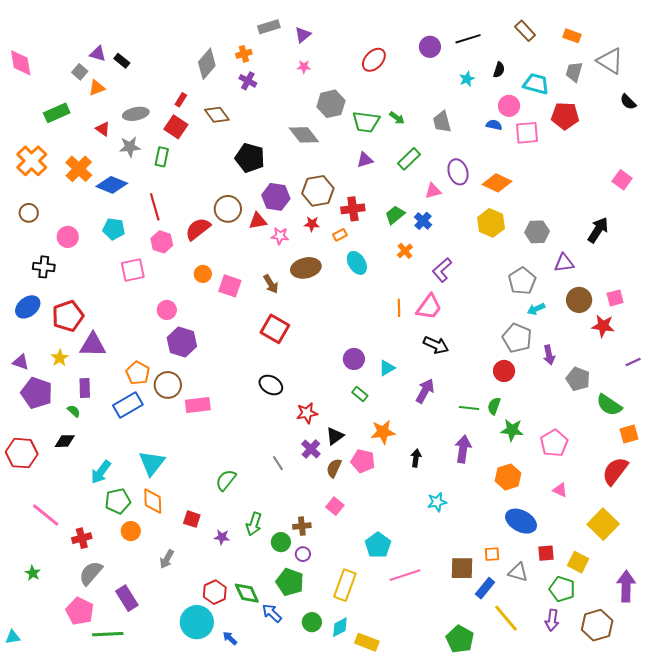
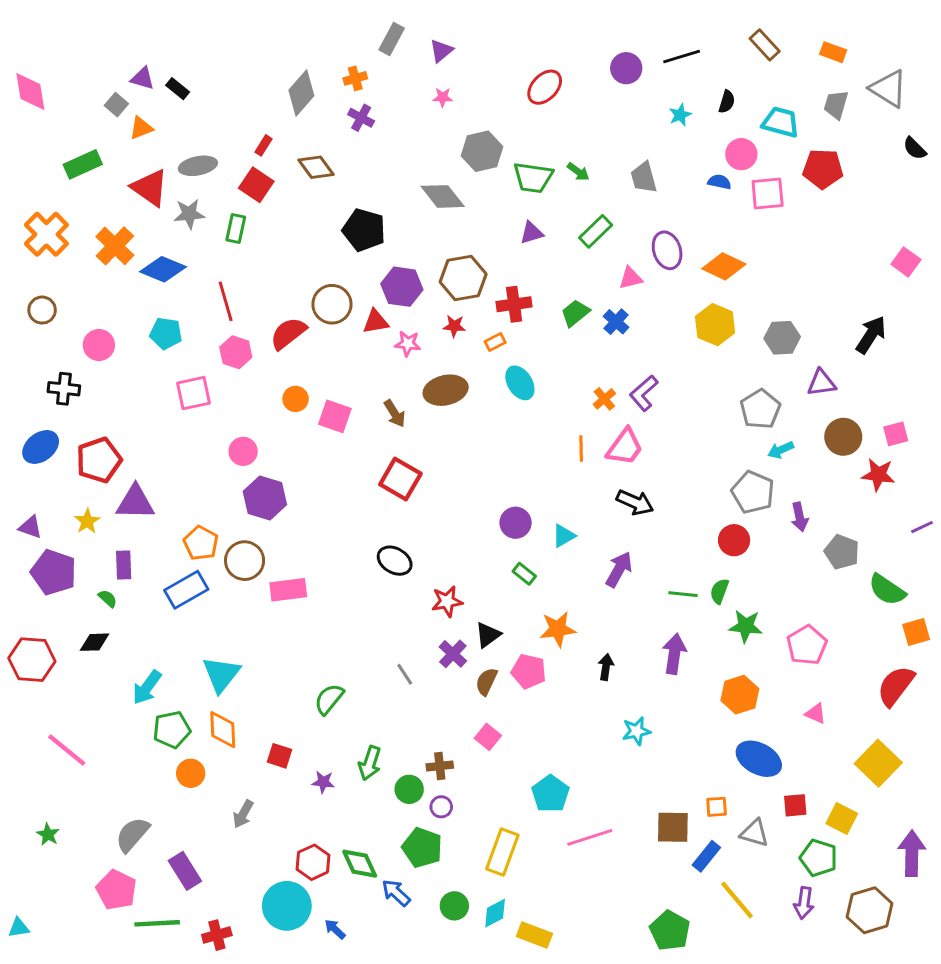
gray rectangle: (269, 27) -> (392, 39), turned -45
red triangle: (103, 129) -> (150, 188), size x1.8
orange cross: (405, 251) -> (604, 399), moved
red cross: (82, 538) -> (217, 935), moved

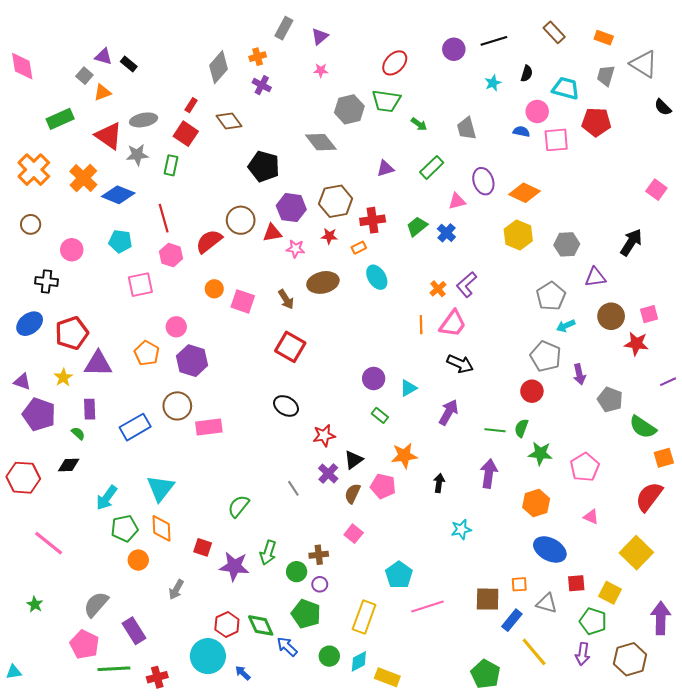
green trapezoid: (533, 177) -> (386, 101), moved
orange pentagon: (201, 543) -> (147, 353), moved
purple star: (323, 782) -> (234, 566), size x1.8

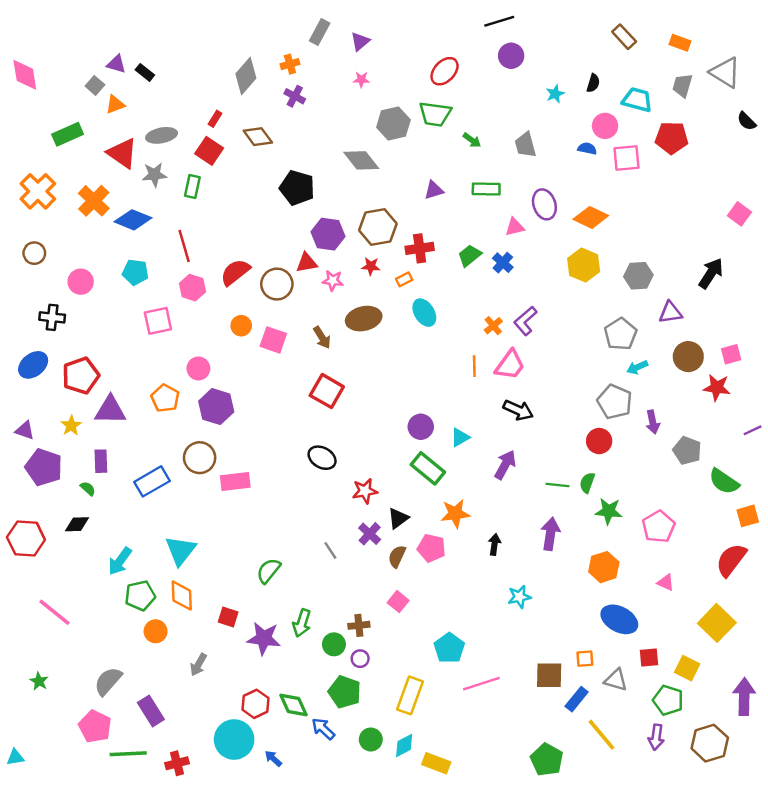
black line: (494, 41) -> (499, 21), moved
green rectangle: (432, 167) -> (486, 189), turned 45
brown circle: (241, 220) -> (277, 284), moved
green rectangle: (380, 415) -> (428, 468), size x1.8

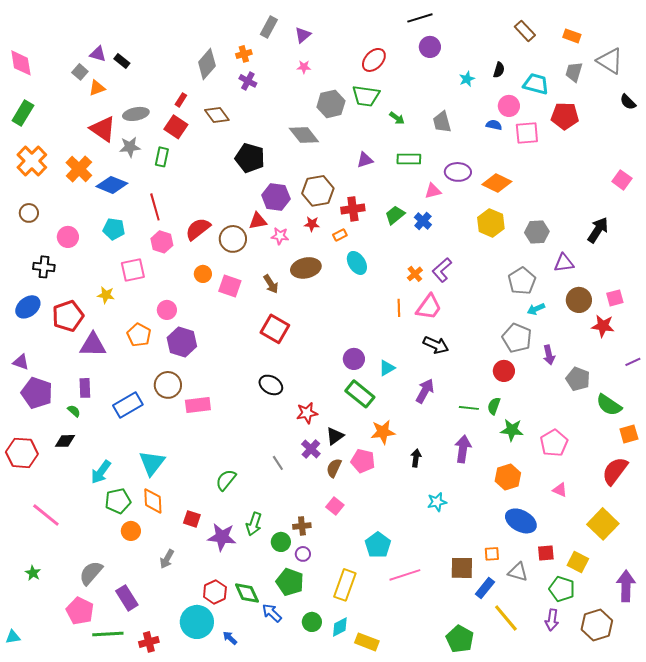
green rectangle: (68, 134) -> (23, 113), moved, turned -35
purple ellipse: (544, 204) -> (458, 172), turned -70
yellow star: (71, 426) -> (106, 295), moved, turned -30

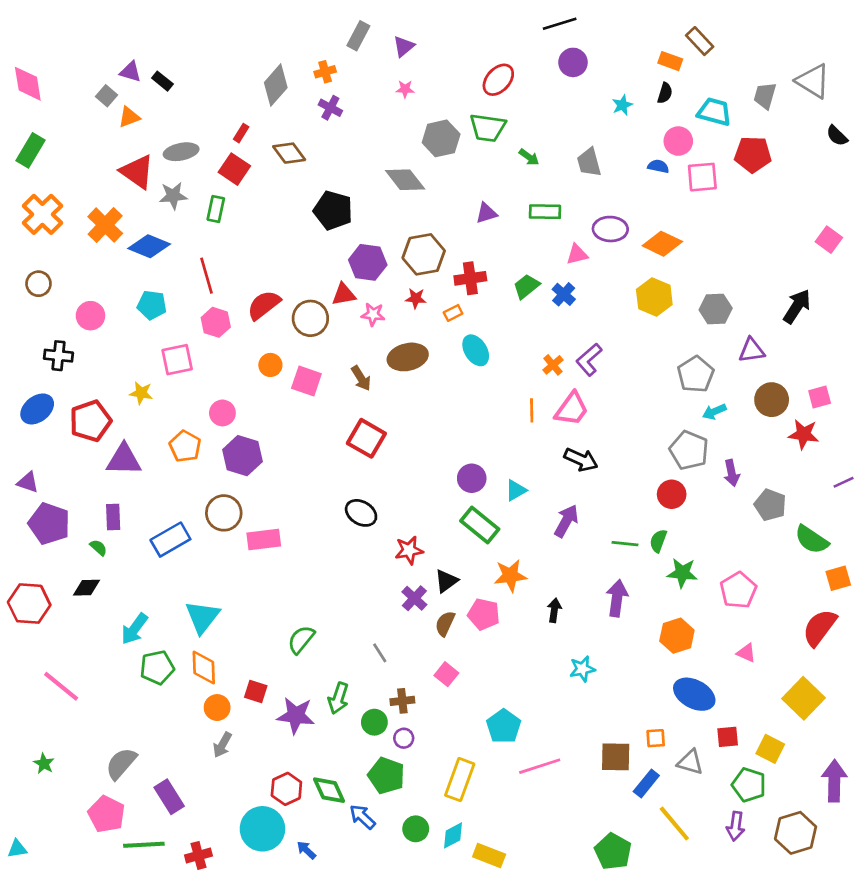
orange rectangle: (572, 36) -> (670, 61), moved
gray line: (278, 463) -> (380, 653), moved
orange circle: (131, 531) -> (217, 708), moved

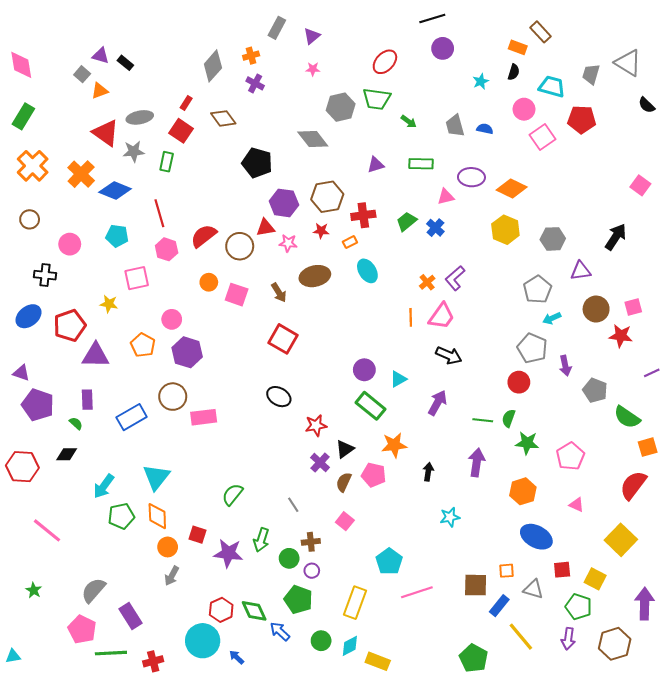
blue semicircle: (658, 166) -> (485, 129), moved
pink square: (702, 177) -> (543, 137), turned -30

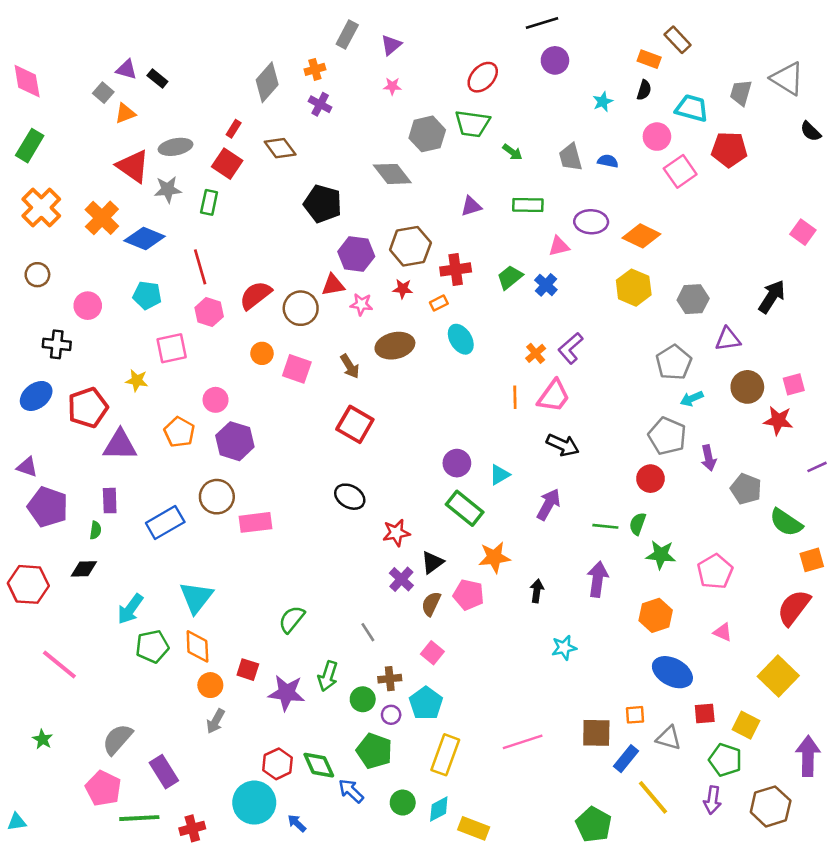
green semicircle: (76, 423) -> (95, 530), turned 56
cyan pentagon: (389, 561) -> (426, 703), moved

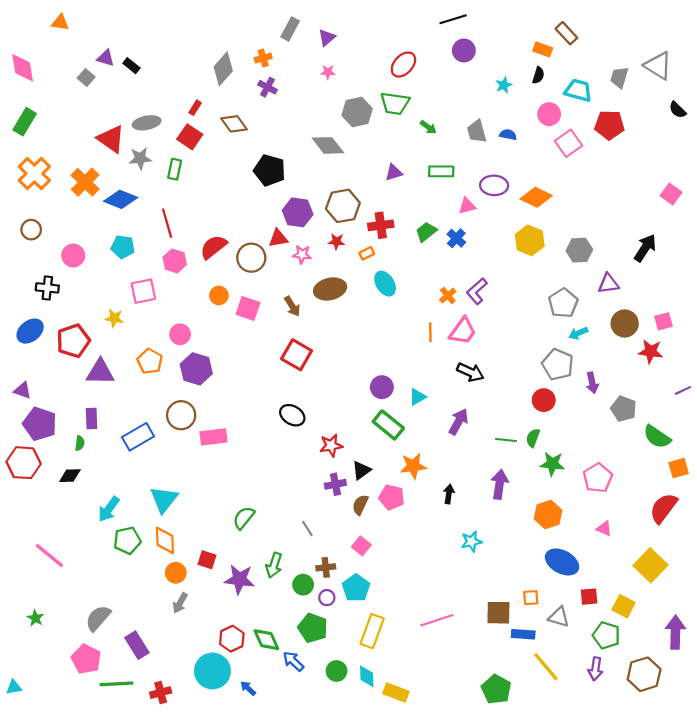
orange triangle: (125, 113) -> (60, 22), moved, turned 30
purple cross: (401, 579) -> (335, 484), turned 36
red hexagon: (28, 584) -> (24, 463), moved
blue rectangle: (626, 759) -> (523, 634), turned 55
cyan diamond: (439, 809) -> (367, 676), turned -65

